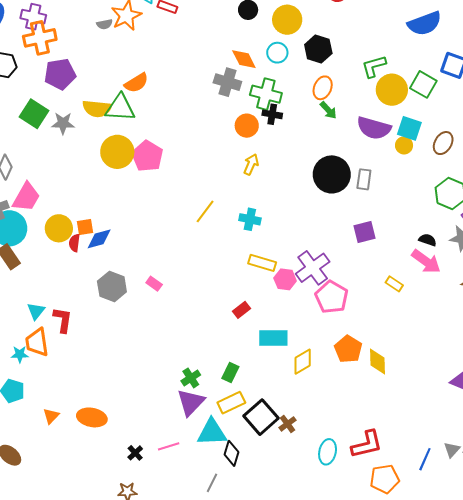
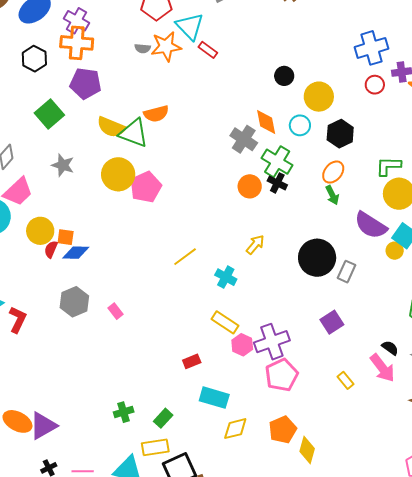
gray star: (63, 123) -> (63, 165), moved
yellow arrow: (251, 164) -> (255, 245), moved
purple square: (364, 232) -> (332, 322), turned -35
purple triangle: (191, 402) -> (43, 426), moved

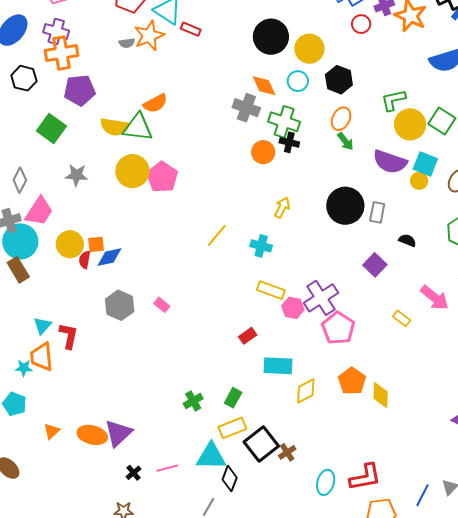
black circle: (284, 76) -> (271, 37), size x1.8
black semicircle: (390, 348) -> (407, 240), moved

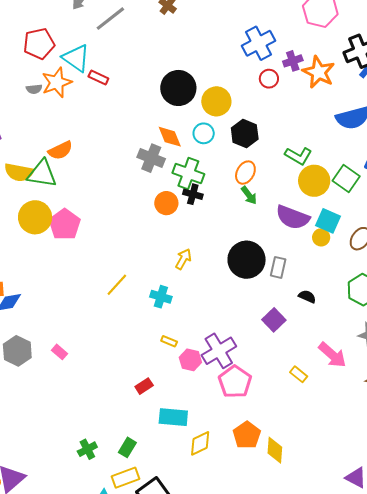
green L-shape: (393, 100) -> (298, 156), turned -140
yellow rectangle: (271, 290) -> (169, 341), size x0.6

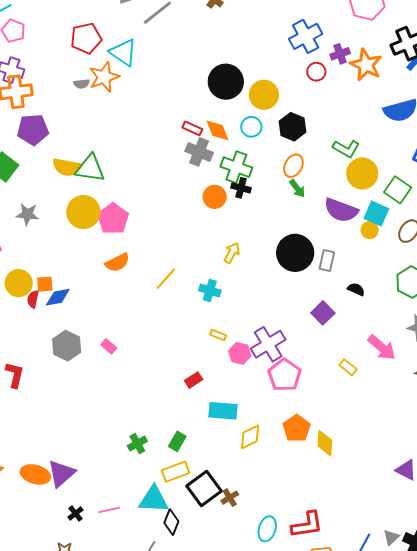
red rectangle: (98, 78) -> (192, 128), moved
orange semicircle: (60, 150) -> (117, 263), moved
green square: (346, 179) -> (398, 190), moved

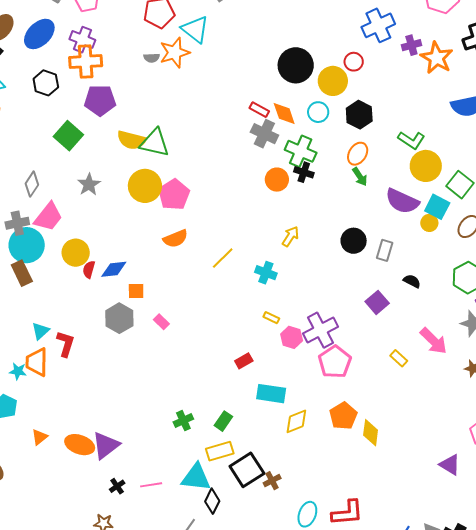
red circle: (316, 72) -> (354, 62), moved
gray star: (27, 214) -> (89, 184), turned 30
black circle: (295, 253) -> (354, 241), size x0.7
orange square: (45, 284) -> (136, 291), moved

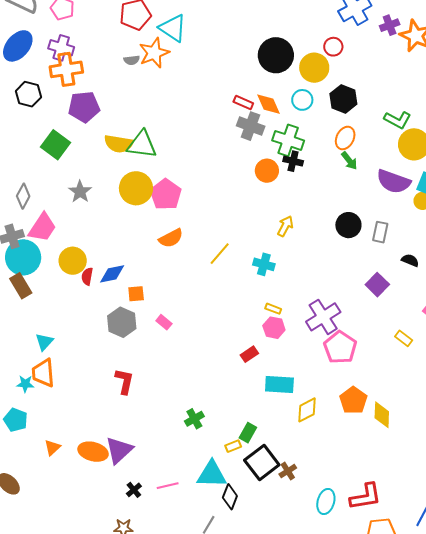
pink hexagon: (292, 337) -> (274, 328), moved
red L-shape: (66, 344) -> (124, 381), moved
green rectangle: (223, 421) -> (248, 433), moved
yellow rectangle: (220, 451) -> (233, 446), size x0.6

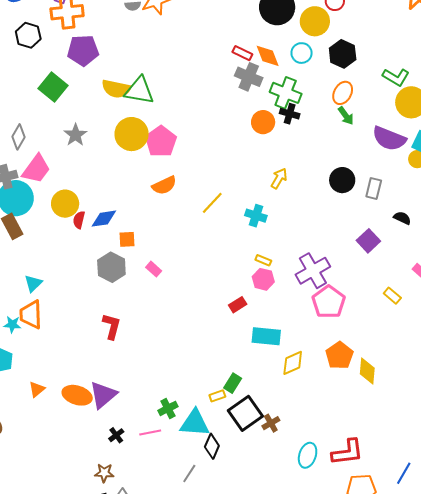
green cross: (194, 419) -> (168, 408), moved

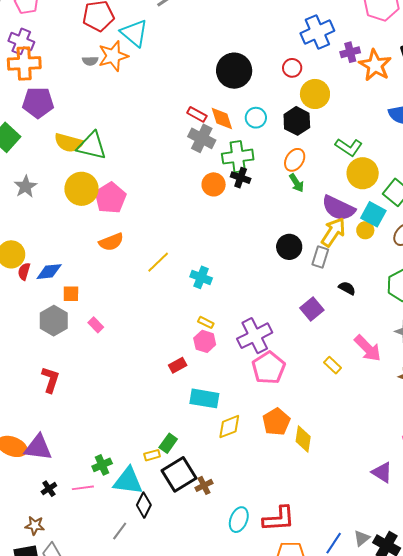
yellow circle: (315, 21) -> (315, 94), moved
green cross: (286, 93) -> (238, 157), turned -32
yellow arrow: (279, 178) -> (333, 232), moved, size x1.4
purple triangle: (103, 395) -> (38, 448), turned 44

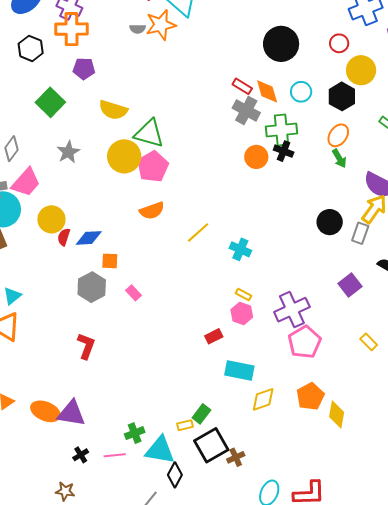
purple pentagon: (38, 103) -> (84, 69), size x0.7
green triangle: (92, 146) -> (149, 133), moved

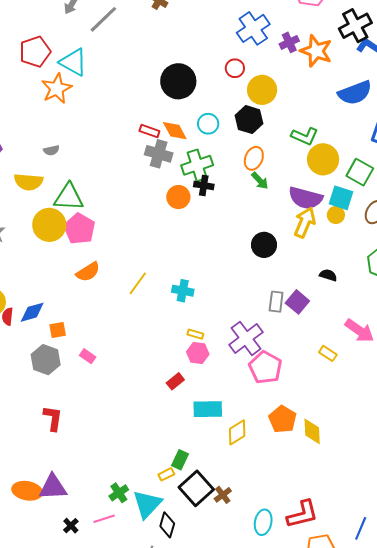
gray semicircle: (138, 29) -> (51, 150), moved
gray rectangle: (360, 233) -> (276, 302), moved
cyan triangle: (160, 450) -> (147, 504), turned -44

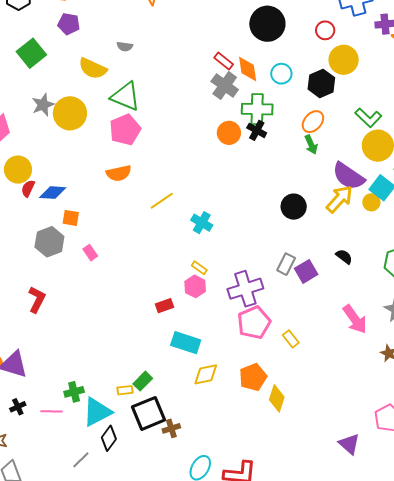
yellow circle: (49, 225) -> (70, 113), moved
yellow rectangle: (328, 353) -> (291, 339), moved

